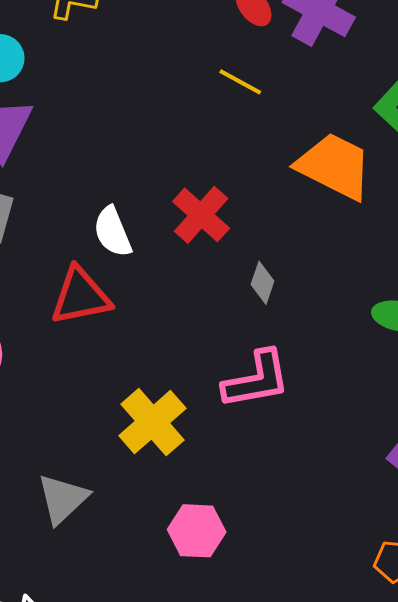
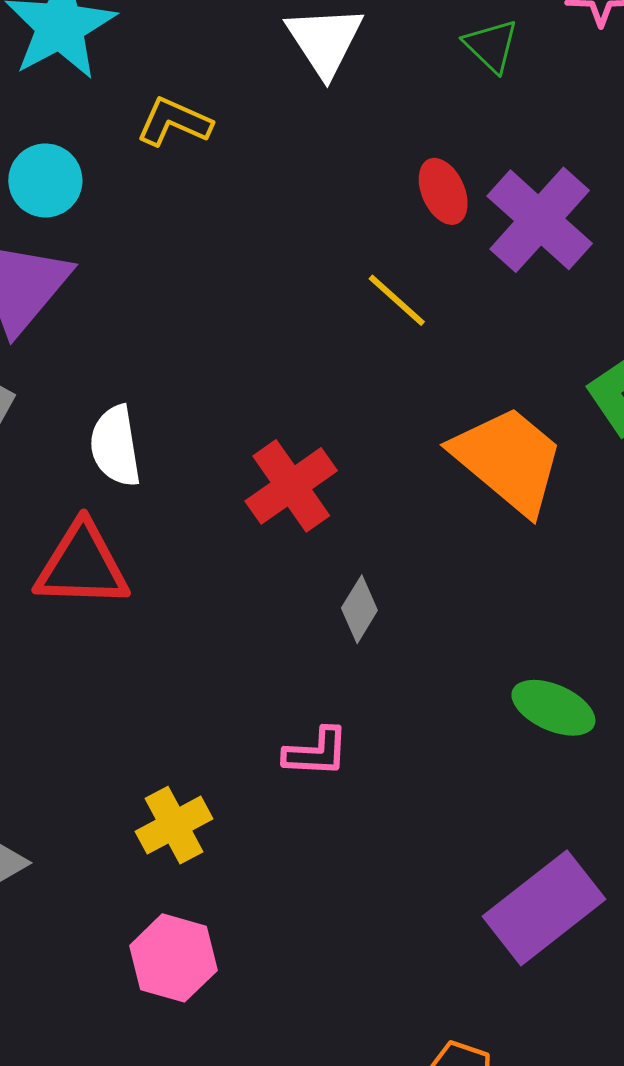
white semicircle: (113, 232) -> (115, 446), moved
pink L-shape: (256, 380) -> (316, 752), size x0.6
yellow cross: (152, 422) -> (174, 825), moved, size x0.7

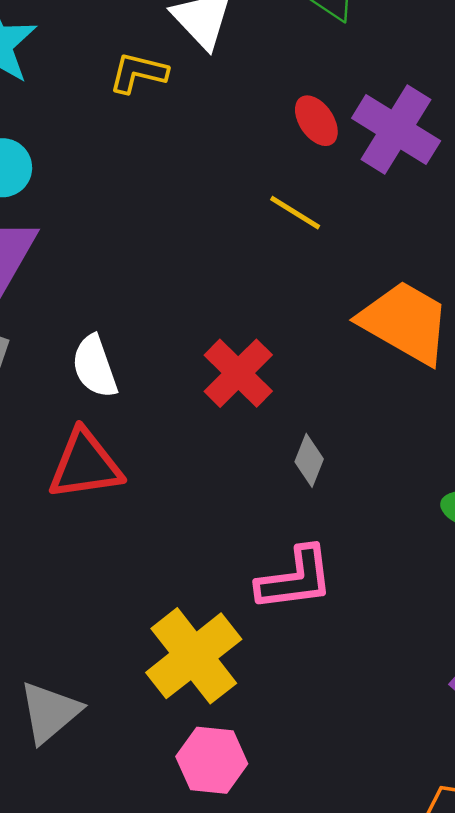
yellow L-shape: (174, 122) -> (138, 73), moved
pink L-shape: (316, 752) -> (295, 579), size x1.5
yellow cross: (174, 825) -> (194, 656), size x1.6

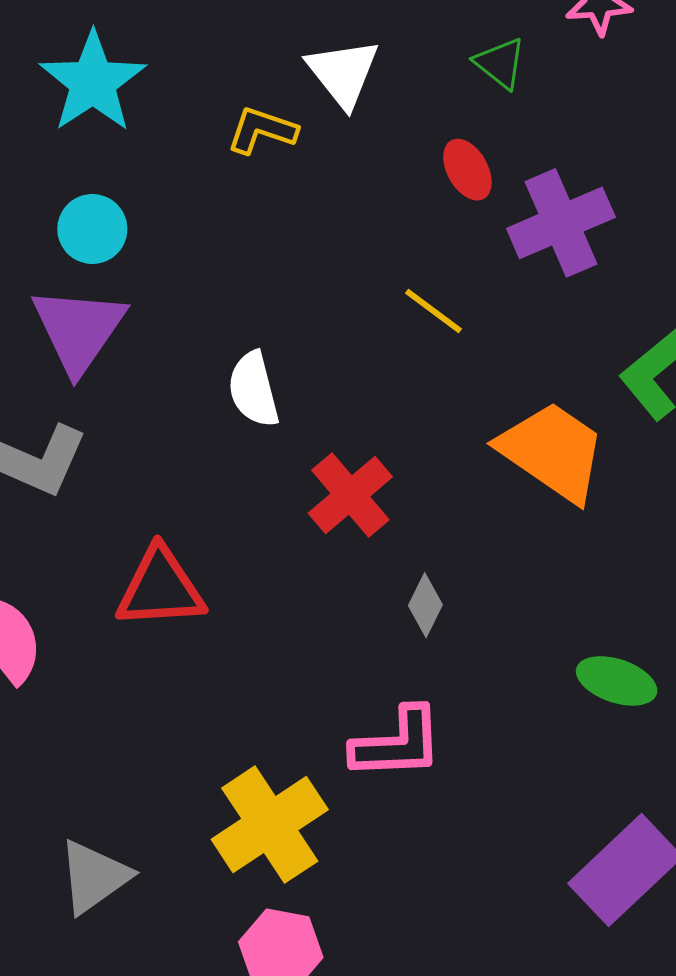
red ellipse: (316, 121) -> (467, 170), moved
purple cross: (396, 129) -> (561, 223), turned 30
white semicircle: (95, 366) -> (254, 389), moved

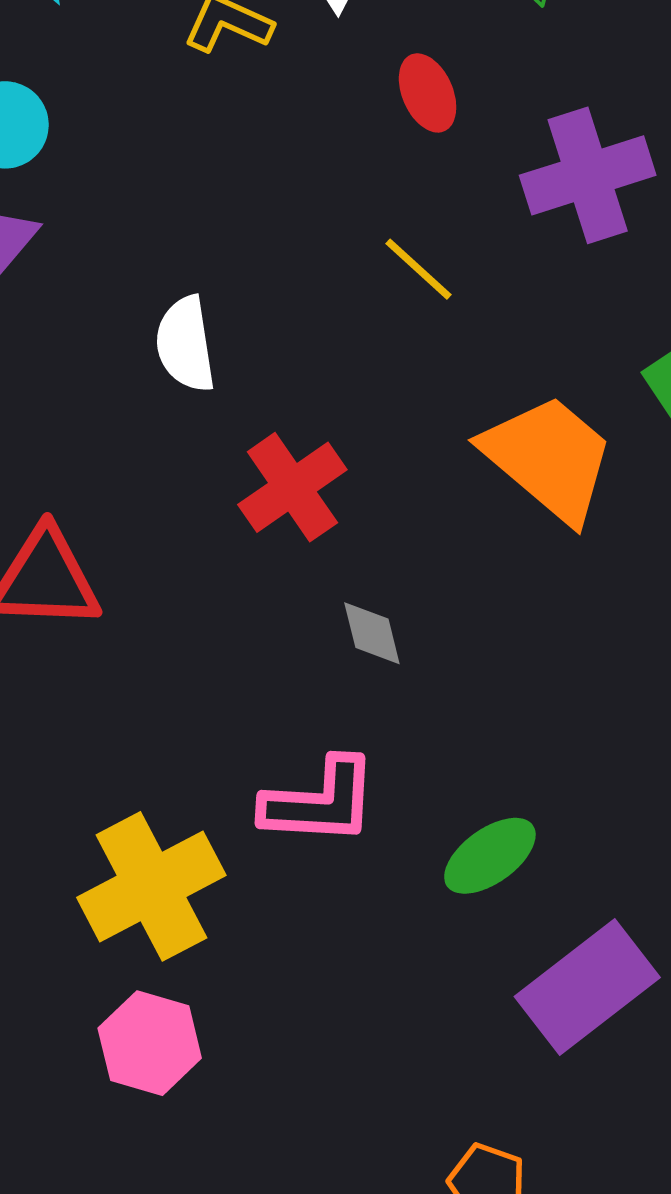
red ellipse: (467, 170) -> (428, 93), moved
gray diamond: (425, 605) -> (372, 633), turned -46
green ellipse: (617, 681) -> (490, 856), moved, turned -60

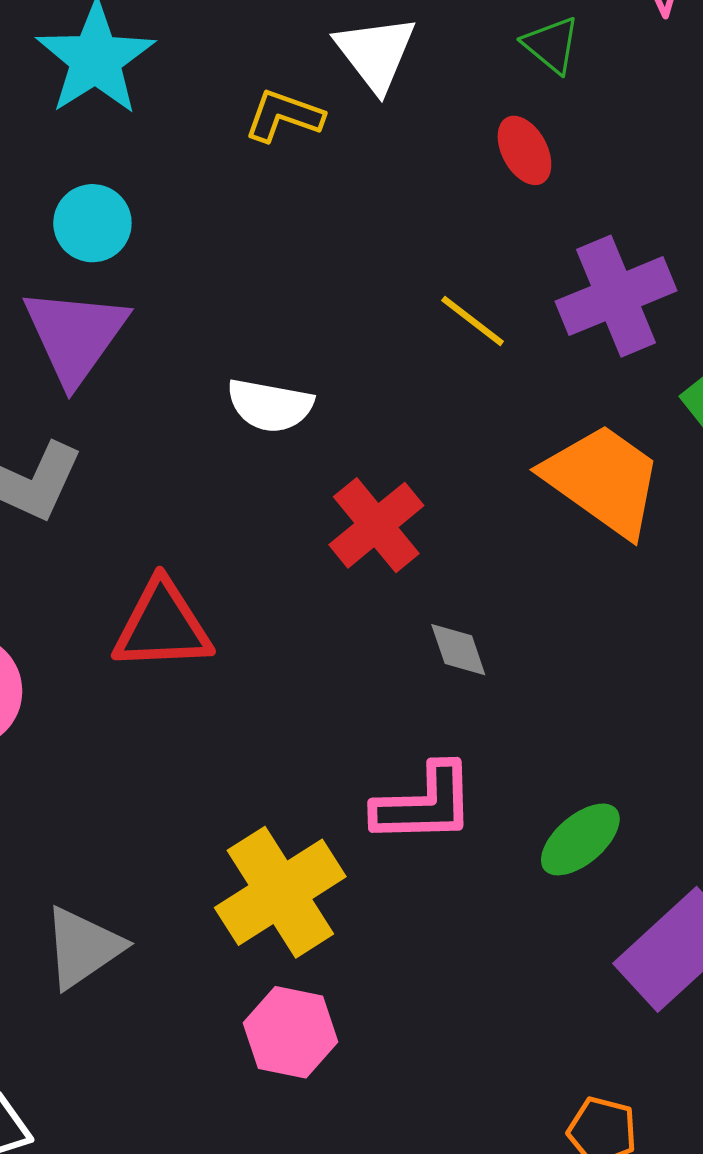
red ellipse: (428, 93) -> (524, 150), moved
purple cross: (588, 175) -> (616, 296), moved
white semicircle: (185, 344) -> (270, 405), turned -66

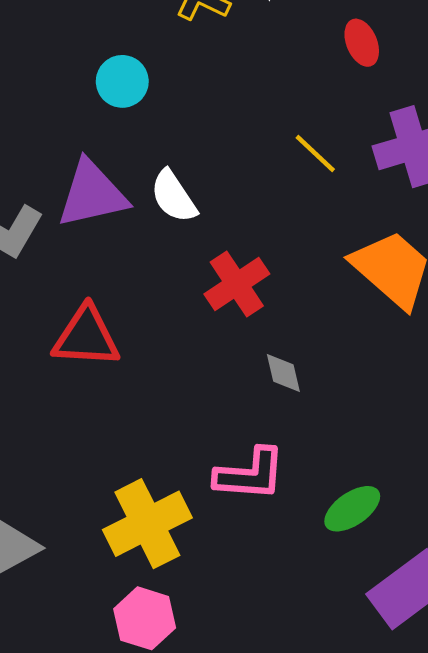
cyan circle: (92, 223) -> (122, 81), moved
purple triangle: (75, 335) -> (92, 194), moved, turned 36
white semicircle: (270, 405) -> (174, 196), turned 40

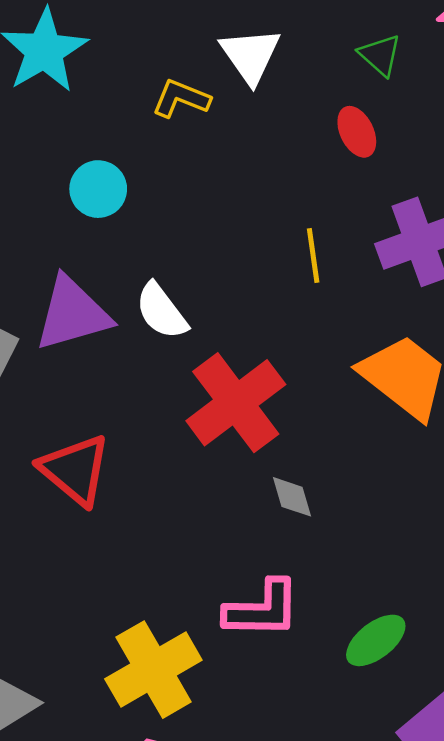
yellow line: (315, 154) -> (313, 255), turned 42
red cross: (237, 284) -> (236, 403), size x1.4
red triangle: (86, 337) -> (75, 470), turned 40

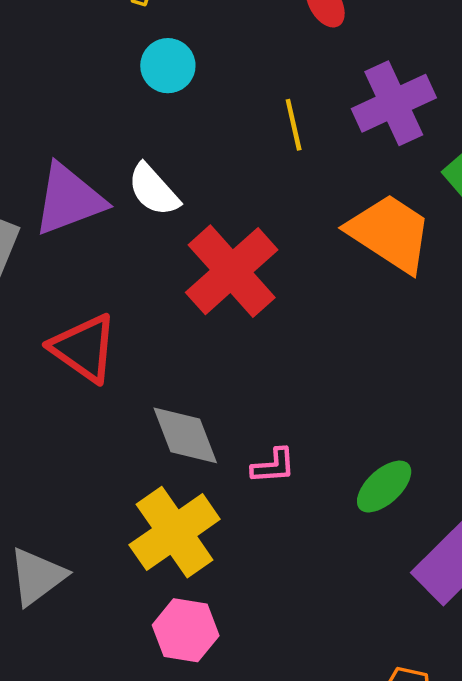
cyan circle: (98, 189) -> (168, 66), moved
gray diamond: (292, 497) -> (185, 435), moved, size x1.6
pink L-shape: (262, 609) -> (273, 466), size x0.6

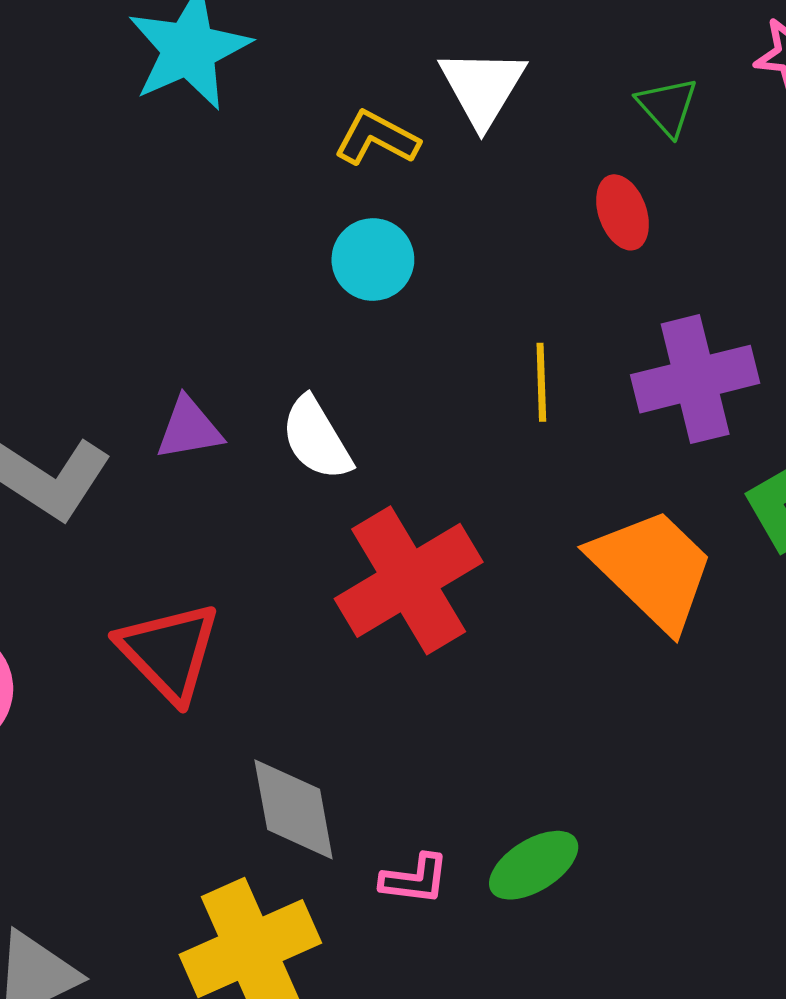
purple triangle: (69, 199) -> (189, 429), size x0.6
green ellipse: (384, 487) -> (534, 865), moved

